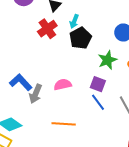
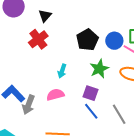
cyan arrow: (74, 21) -> (62, 71), moved
black pentagon: (81, 38) -> (87, 40), moved

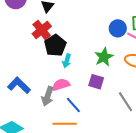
black pentagon: (87, 40) -> (55, 45), moved
gray arrow: (29, 105) -> (48, 96), moved
blue line: (91, 111) -> (73, 105), moved

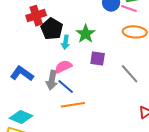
red cross: (42, 30) -> (36, 16), turned 30
green star: (104, 57) -> (86, 34), moved
blue line: (73, 105) -> (66, 87), moved

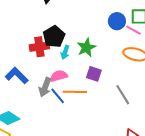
red cross: (36, 16) -> (39, 47), moved
orange line: (73, 105) -> (75, 92), moved

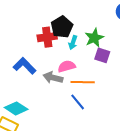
purple square: (94, 74) -> (102, 55), moved
gray arrow: (45, 87) -> (53, 78), turned 84
blue line: (58, 96) -> (78, 102), moved

